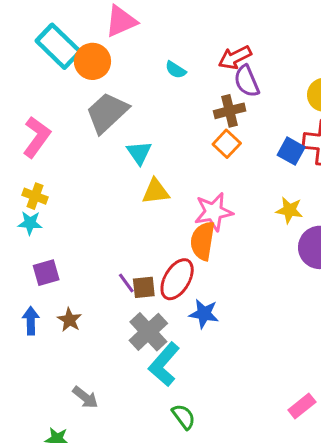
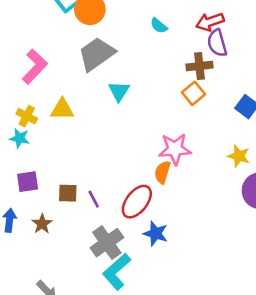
yellow triangle: (156, 191) -> (62, 109), moved
orange semicircle: (203, 241) -> (162, 172), size x0.7
brown square: (144, 287) -> (68, 193), moved

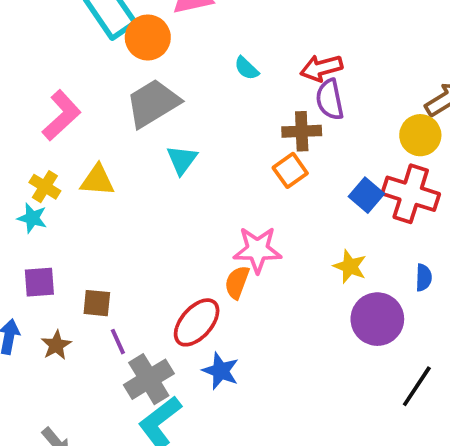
purple line: (94, 199) -> (118, 342), moved

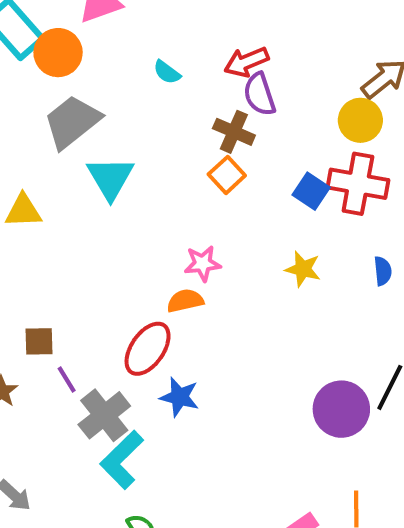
brown cross: (302, 131) -> (234, 132), turned 33
cyan triangle: (182, 160) -> (110, 178), size x1.4
pink star: (257, 250) -> (203, 263), size x0.7
orange semicircle: (237, 282) -> (185, 301), turned 64
purple circle: (377, 319) -> (341, 409), moved

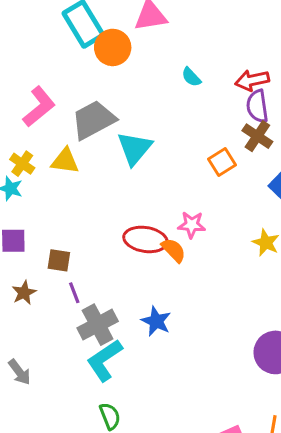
gray trapezoid: (72, 122) -> (93, 120), moved
brown cross: (234, 132) -> (257, 136), moved
orange semicircle: (185, 301) -> (174, 250), turned 48
red ellipse: (148, 349) -> (145, 239), moved, turned 54

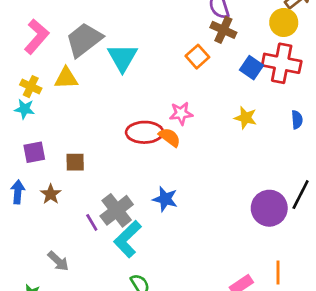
purple line: (74, 293) -> (92, 222), moved

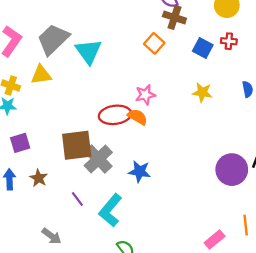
red cross: (282, 63) -> (229, 41), size x0.5
brown square: (75, 162) -> (77, 145), moved, size x1.8
gray cross: (117, 210) -> (98, 159), moved

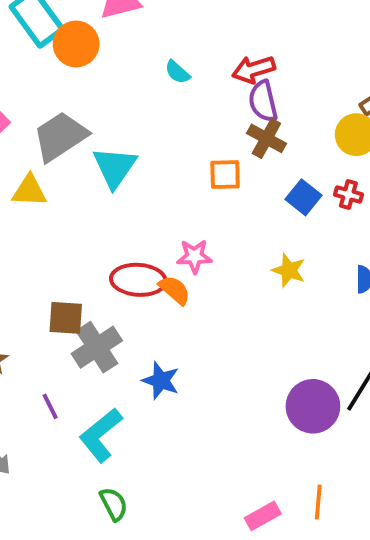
orange square: (154, 43) -> (225, 175), turned 36
brown square: (77, 145) -> (66, 318), size x0.7

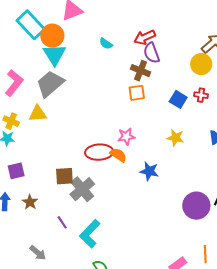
brown cross: (266, 138) -> (141, 71), moved
cyan triangle: (115, 167) -> (54, 55), moved
blue star: (161, 381) -> (149, 171), moved

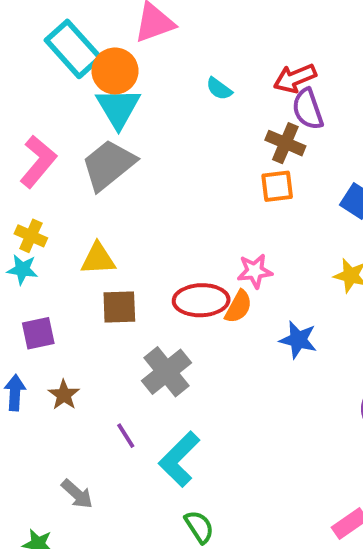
yellow triangle: (38, 114) -> (98, 259), moved
orange semicircle: (118, 155) -> (238, 307), turned 84
brown square: (64, 176) -> (119, 307), moved

